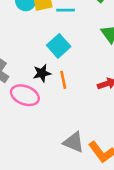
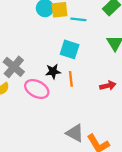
cyan square: (59, 46) -> (70, 49), turned -36

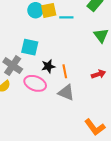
cyan square: (70, 49) -> (30, 47), moved
gray triangle: (75, 133) -> (66, 93), moved

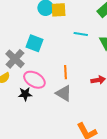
cyan line: (66, 17) -> (81, 34), moved
black star: (48, 66) -> (25, 94), moved

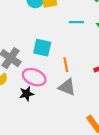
cyan square: (34, 43) -> (42, 48), moved

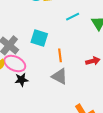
cyan line: (76, 22) -> (73, 17), turned -32
pink ellipse: (34, 77) -> (15, 64), moved

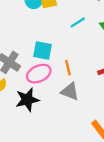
pink ellipse: (15, 64) -> (39, 74), moved, turned -45
black star: (21, 80) -> (27, 100), size x1.5

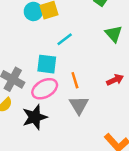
cyan line: (78, 22) -> (65, 39), moved
gray triangle: (70, 91) -> (79, 105), turned 42

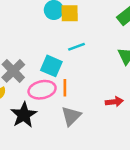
orange line: (75, 80) -> (65, 88), moved
black star: (35, 117) -> (24, 115), turned -30

